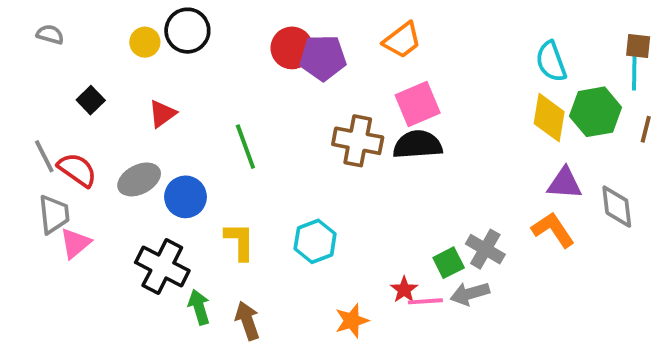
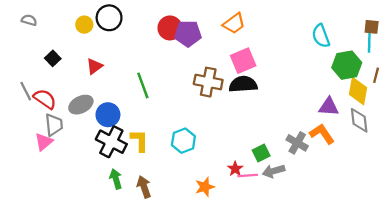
yellow diamond: (549, 118) -> (358, 91), moved
gray trapezoid: (54, 214) -> (54, 125), moved
gray cross: (485, 249) -> (297, 143), moved
black cross: (162, 267) -> (111, 142), moved

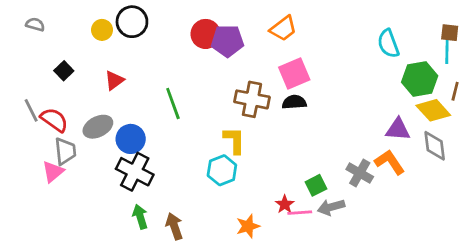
black semicircle: (243, 84) -> (294, 102), size x0.7
yellow diamond: (358, 91) -> (433, 110), turned -52
yellow L-shape: (139, 141) -> (234, 140), moved

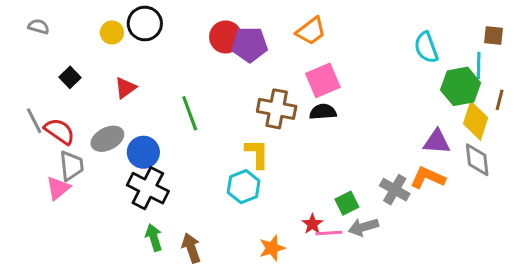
cyan line: (447, 52) -> (479, 65), moved
yellow diamond: (433, 110) -> (476, 121), turned 60
orange L-shape: (390, 162) -> (428, 178), turned -32

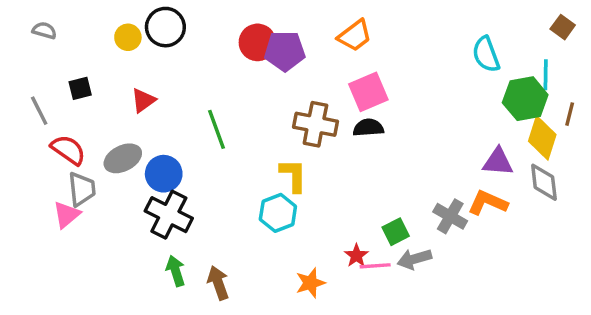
brown square: (494, 35) -> (563, 27), moved, turned 30
black square: (70, 77) -> (80, 88), turned 30
gray line: (34, 121) -> (39, 111), moved

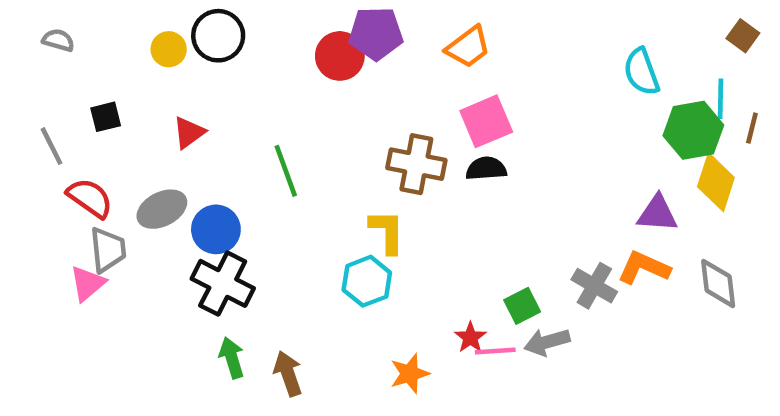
purple pentagon: (285, 51) -> (376, 33), moved
brown line: (570, 114) -> (752, 128), moved
gray diamond: (544, 182) -> (718, 283), moved

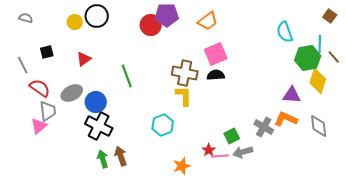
brown line: (752, 128) -> (334, 57), turned -56
yellow L-shape: (387, 232) -> (184, 96), moved
brown arrow: (288, 374) -> (121, 156), moved

